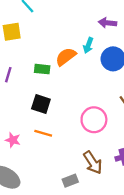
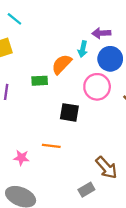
purple arrow: (107, 23) -> (101, 33), moved
black square: (41, 104) -> (69, 112), moved
pink circle: (94, 120) -> (97, 87), moved

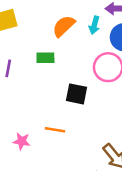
orange semicircle: (62, 64) -> (64, 26), moved

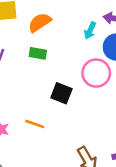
orange semicircle: (64, 26) -> (40, 22), moved

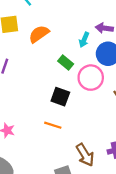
green rectangle: (38, 53) -> (66, 62), moved, turned 32
orange line: (35, 124) -> (53, 125), moved

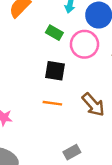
brown arrow: (85, 155) -> (93, 105), moved

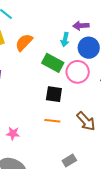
green rectangle: (54, 33) -> (53, 63), size x1.5

